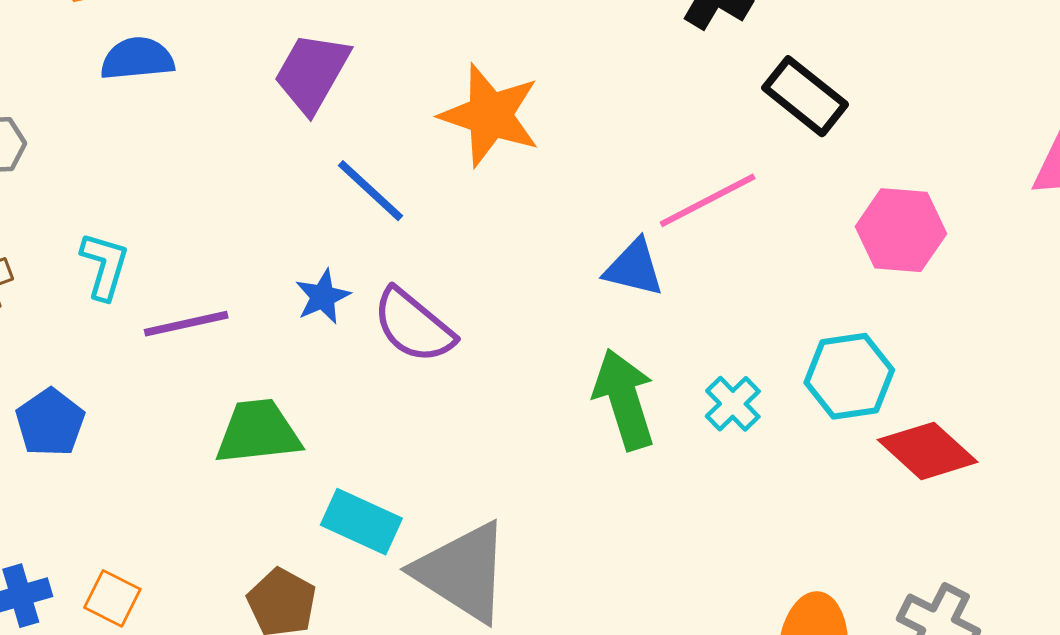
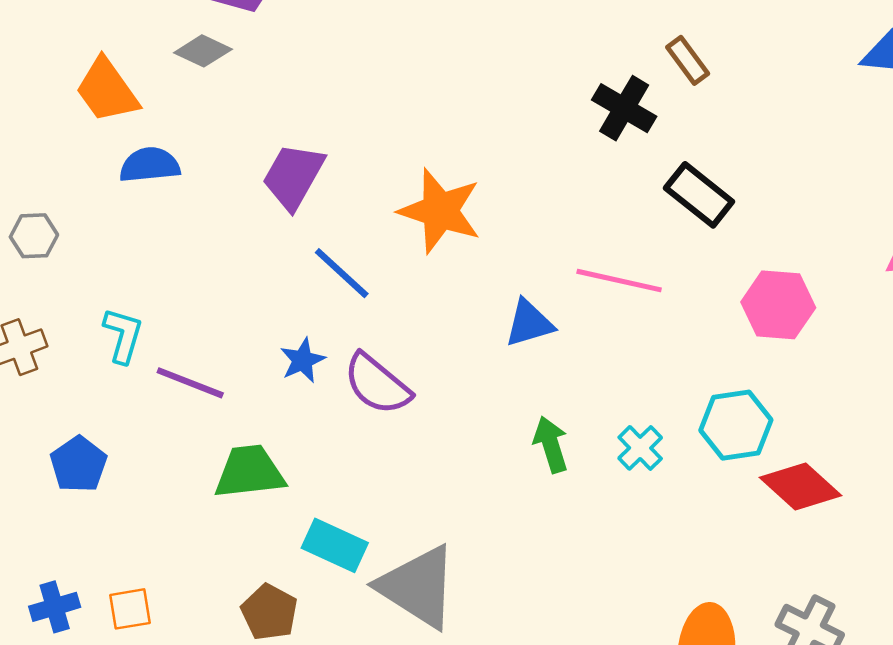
pink line: (708, 200) -> (619, 281), turned 40
blue triangle: (634, 268) -> (529, 323), moved, turned -30
purple line: (186, 324) -> (190, 383), turned 34
green arrow: (624, 399) -> (551, 444), size x0.7
orange square: (112, 598) -> (130, 609), turned -36

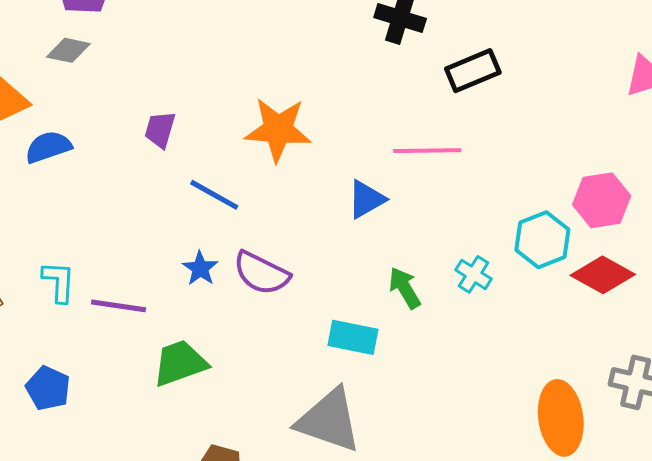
purple trapezoid: (293, 176) -> (160, 130), size x0.7
black rectangle: (699, 195) -> (473, 71), turned -48
pink hexagon: (778, 305) -> (602, 200), moved
cyan rectangle: (335, 545) -> (353, 337), moved

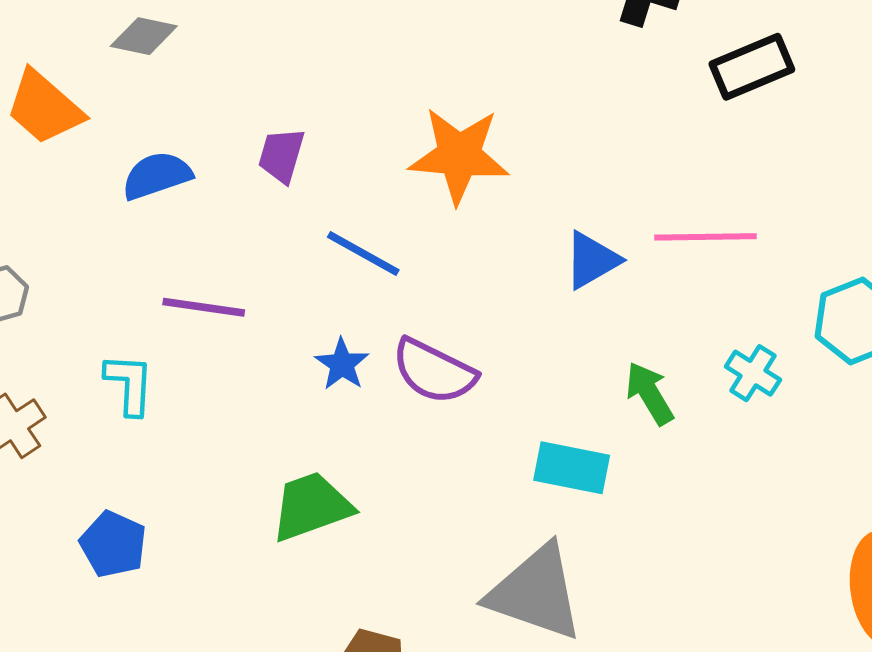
blue semicircle: (48, 147) -> (157, 176), moved
pink line: (427, 151) -> (705, 237), moved
purple line: (118, 306) -> (204, 307), moved

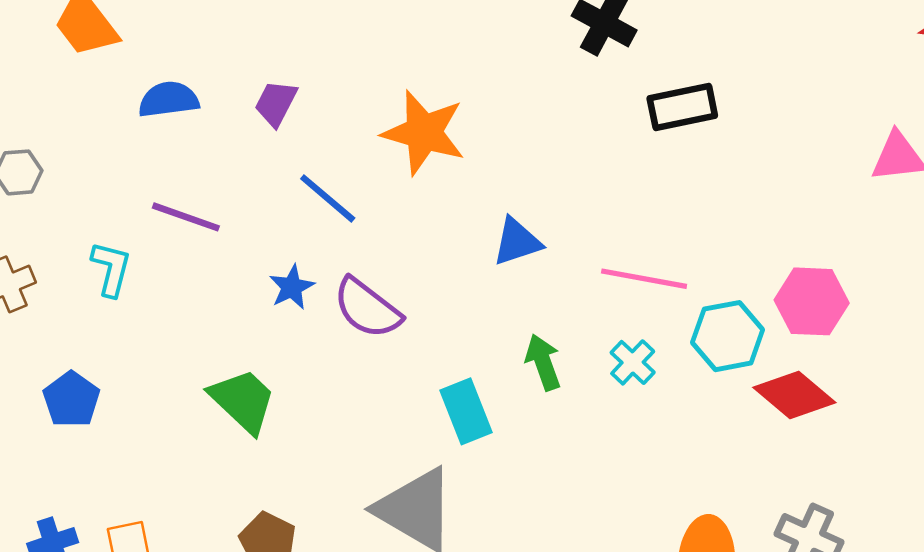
pink line: (705, 237) -> (644, 279), moved
cyan rectangle: (572, 468) -> (466, 411), turned 46
green trapezoid: (311, 506) -> (243, 401), turned 52

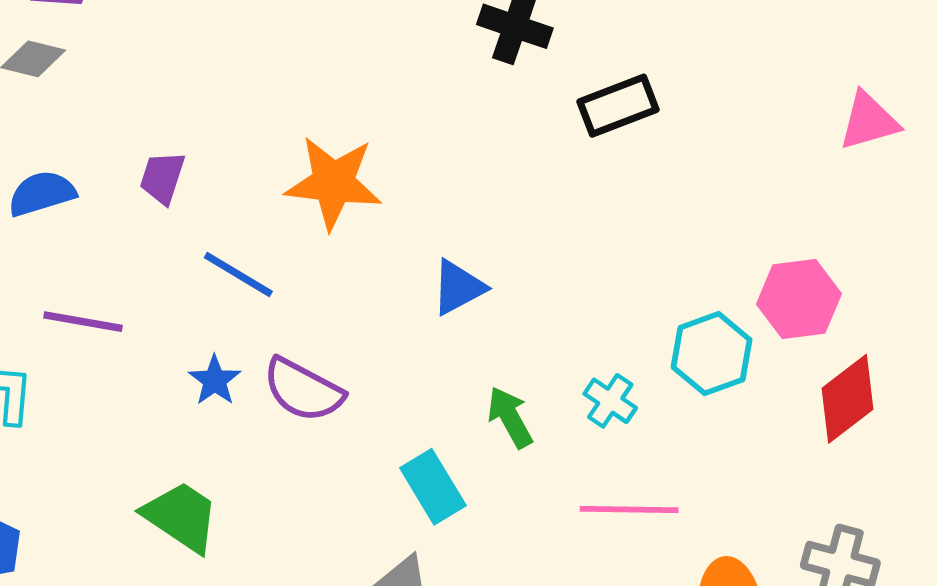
pink line: (644, 279) -> (629, 509), moved
red diamond: (794, 395) -> (847, 399), moved, turned -68

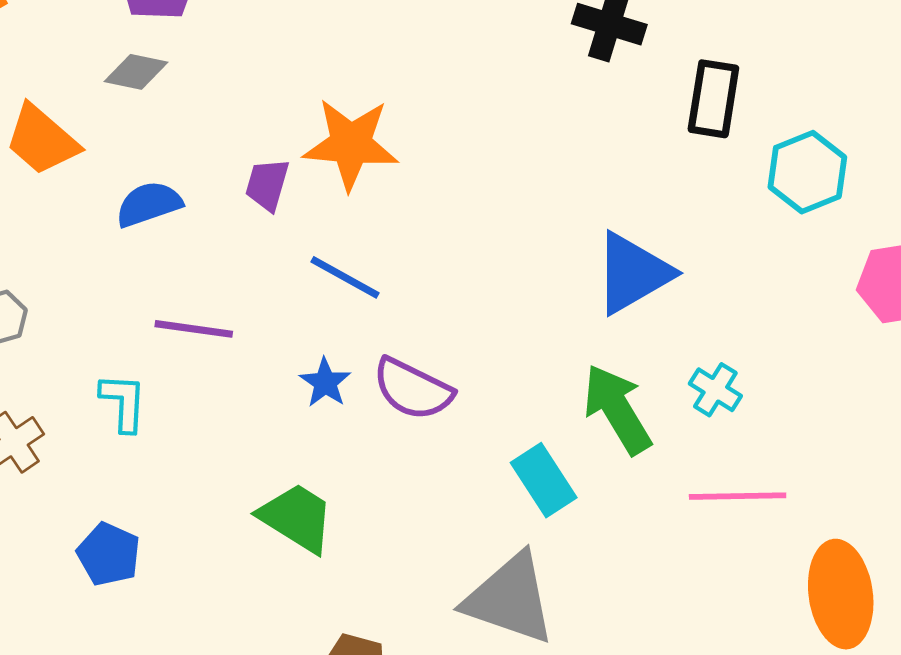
black rectangle: (618, 106) -> (713, 99), turned -58
orange star: (333, 183) -> (351, 144), moved
blue triangle: (458, 287) -> (633, 273), moved, size x1.5
cyan hexagon: (712, 354) -> (807, 172), moved
green arrow: (510, 417) -> (617, 409), size x1.5

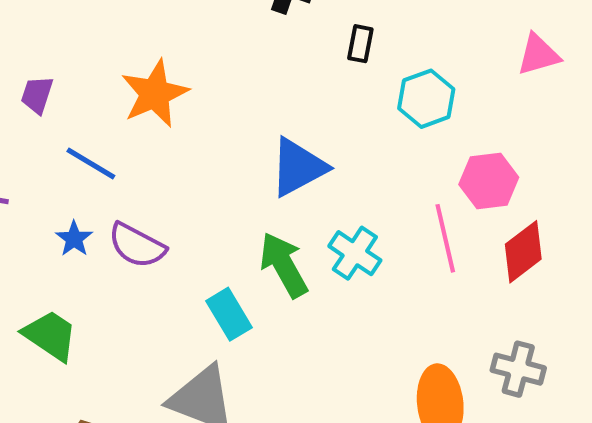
black rectangle: (713, 99) -> (360, 44), size x0.7
orange star: (351, 144) -> (155, 94), moved, turned -30
cyan cross: (715, 390) -> (355, 253), size x1.4
pink line: (738, 496) -> (445, 238), moved, turned 76

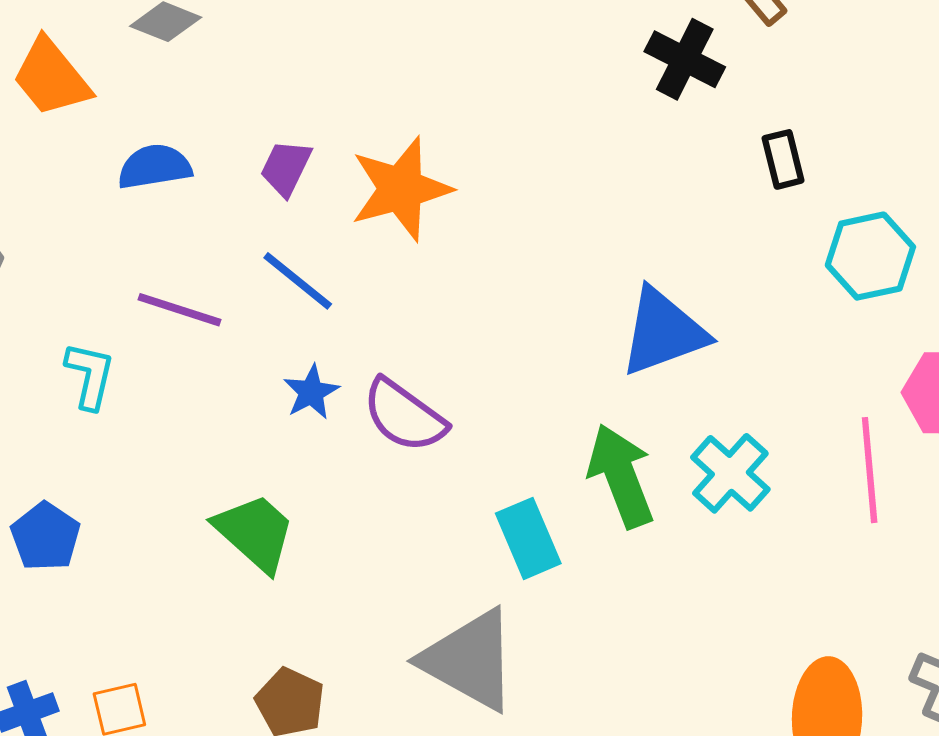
black rectangle: (360, 44) -> (783, 159), turned -33
orange star: (155, 94) -> (401, 189), moved
blue line: (91, 163) -> (298, 281), moved

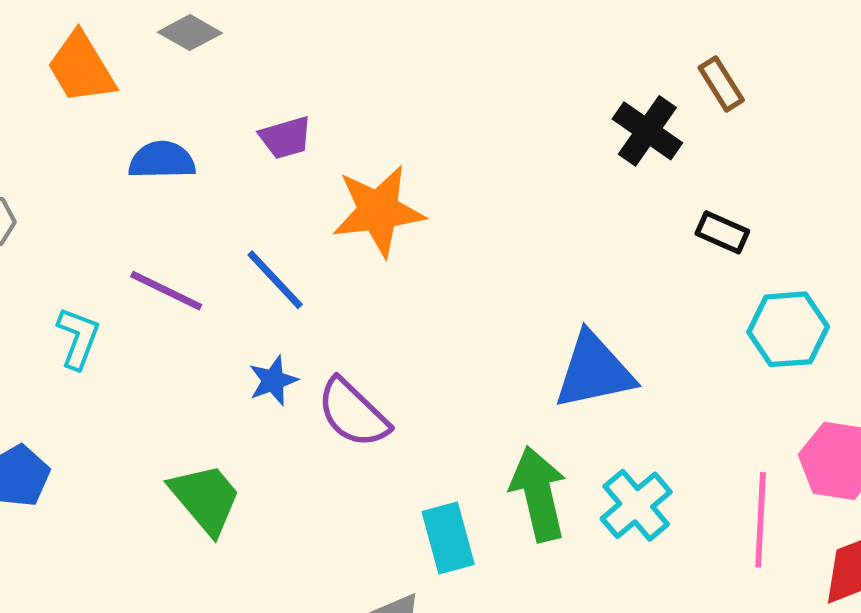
black rectangle: (783, 159) -> (722, 232), turned -60
purple trapezoid: (286, 168) -> (286, 138), moved, turned -140

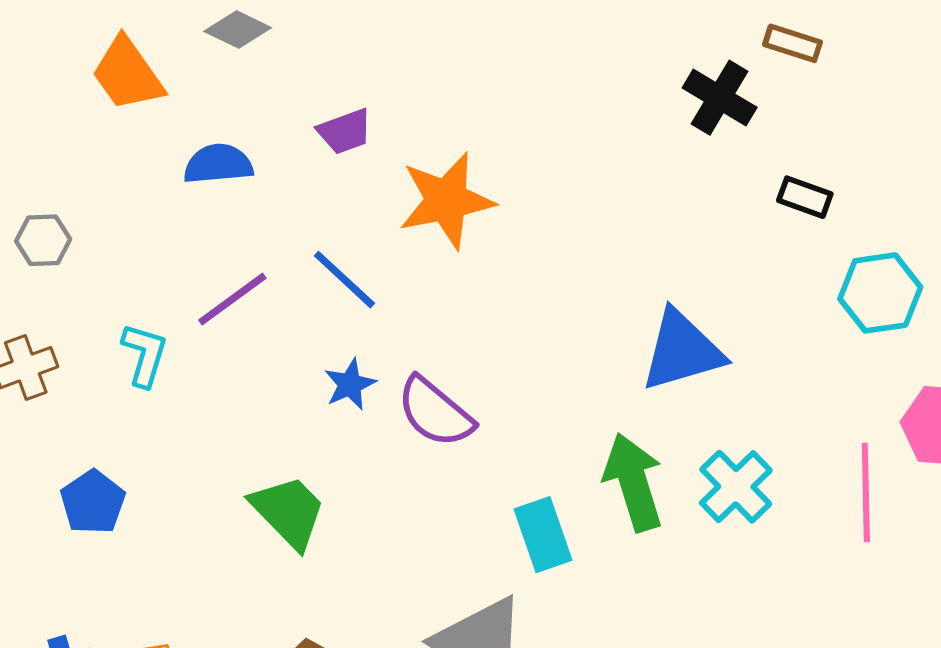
brown rectangle: (721, 84) -> (793, 43), turned -36
purple line: (166, 291) -> (232, 299), turned -58

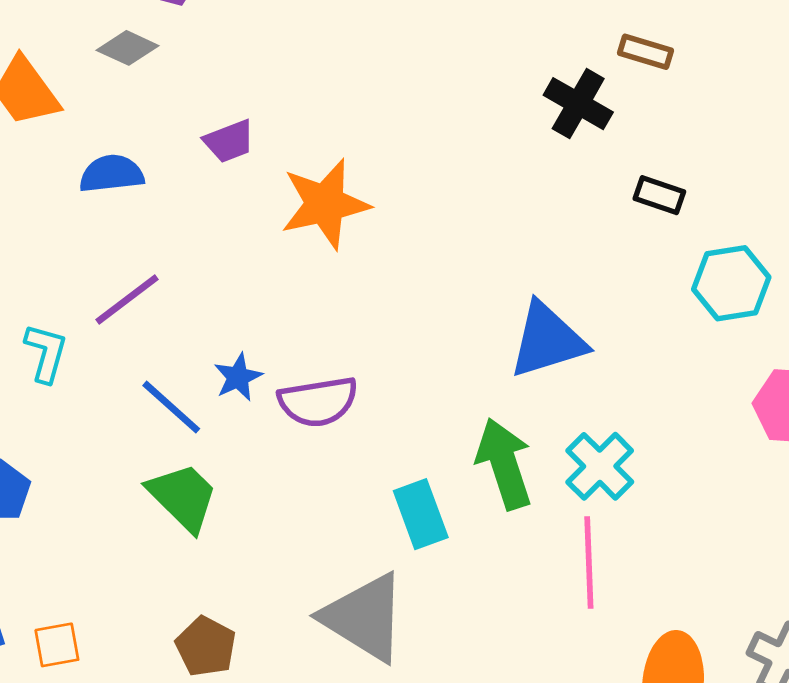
blue line: (344, 280) -> (171, 407), moved
purple semicircle: (435, 412) -> (318, 402), turned -48
pink line: (866, 493) -> (589, 562), moved

